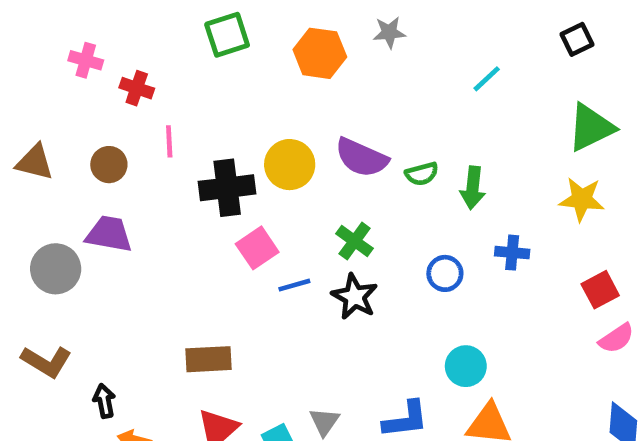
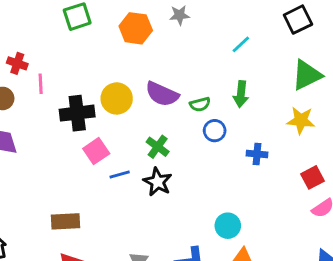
black square: (577, 39) -> (298, 20), size x1.4
red cross: (137, 88) -> (17, 63), moved
green arrow: (473, 188) -> (241, 94), moved
blue circle: (445, 273) -> (215, 131), moved

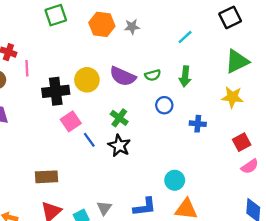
gray star: (180, 15) -> (132, 27), moved
green semicircle: (200, 104) -> (153, 75), moved
blue line: (120, 174) -> (89, 140), turned 70

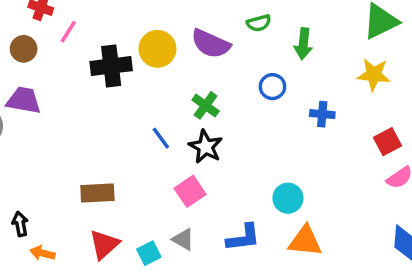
pink line: (27, 68) -> (68, 32), turned 35
green semicircle: (153, 75) -> (259, 23), moved
pink square: (71, 121) -> (190, 191), moved
gray triangle: (104, 208) -> (183, 239), turned -35

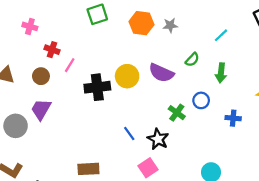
green semicircle: (259, 23) -> (192, 60), turned -32
purple trapezoid: (24, 100) -> (41, 109), turned -70
green cross: (206, 105) -> (177, 113), moved

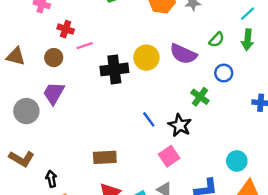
pink line: (70, 65) -> (85, 46), turned 40
green arrow: (221, 73) -> (247, 40), moved
blue circle: (201, 100) -> (224, 73), moved

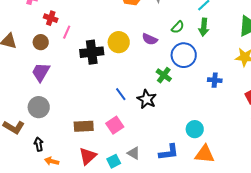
pink line: (85, 46) -> (67, 32), turned -48
purple semicircle: (183, 54) -> (150, 39), size x0.7
blue circle: (224, 73) -> (184, 55), size x1.6
gray circle: (26, 111) -> (39, 107), moved
pink square: (169, 156) -> (115, 125), moved

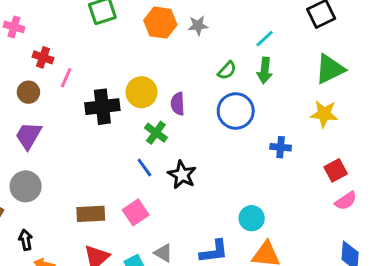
purple semicircle: (150, 39) -> (178, 104), moved, turned 63
green cross: (164, 75) -> (156, 133), moved

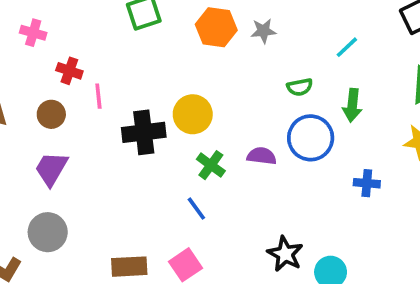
green semicircle: (227, 70) -> (300, 87), turned 36
green arrow: (265, 70) -> (352, 105), moved
pink line: (66, 78) -> (98, 96), turned -30
purple semicircle: (178, 104) -> (262, 156), moved, turned 100
black star: (182, 175) -> (285, 254), moved

